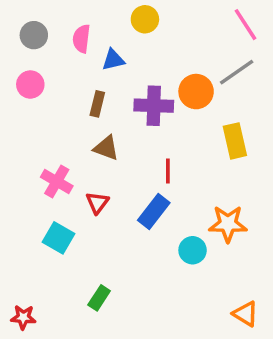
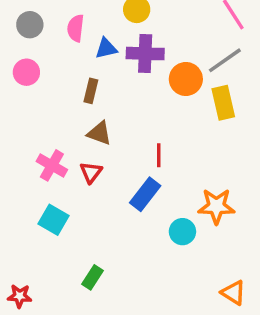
purple cross: (154, 106) -> (145, 54), moved
yellow rectangle: (235, 141) -> (223, 103), moved
red triangle: (97, 203) -> (91, 172), moved

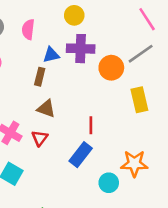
blue triangle: (106, 48) -> (51, 55), moved
yellow rectangle: (223, 103) -> (139, 100), moved

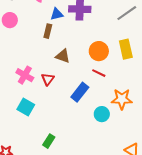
orange circle: (111, 68) -> (99, 51), moved
brown triangle: (46, 109) -> (63, 56), moved
red line: (91, 125) -> (99, 73), moved, turned -64

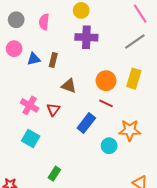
blue triangle: (57, 14) -> (34, 59), moved
yellow rectangle: (126, 49) -> (134, 79), turned 30

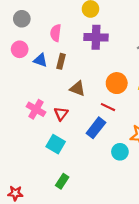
pink semicircle: (44, 22) -> (56, 33), moved
blue triangle: (34, 59) -> (40, 60), turned 32
red line: (106, 103) -> (108, 107), moved
cyan square: (31, 138) -> (56, 144), moved

